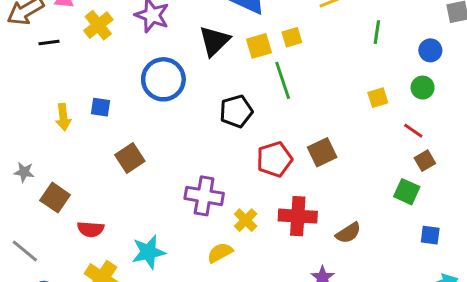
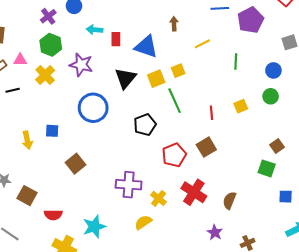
red line: (413, 131) -> (212, 113), moved, turned 56
red cross: (298, 216) -> (194, 192), turned 35
brown semicircle: (348, 233) -> (229, 200), turned 150

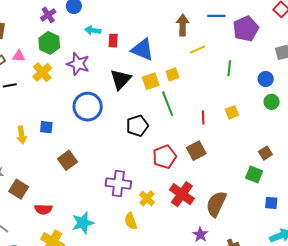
brown arrow: (174, 24) -> (183, 25), moved, size x1.5
green circle: (271, 96) -> (272, 102), moved
brown semicircle: (229, 200) -> (216, 204), size x1.5
yellow semicircle: (143, 222) -> (131, 221), turned -78

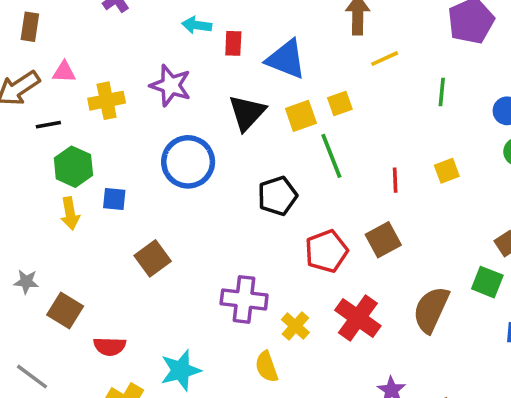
green hexagon: (49, 43) -> (73, 167), moved
yellow cross: (42, 72) -> (107, 101), turned 30
brown semicircle: (216, 204) -> (431, 310), moved

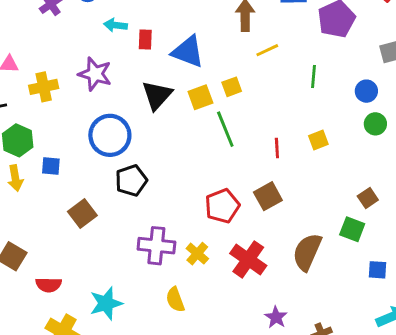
black pentagon: (277, 196) -> (131, 180), moved
yellow cross: (295, 326) -> (197, 254), moved

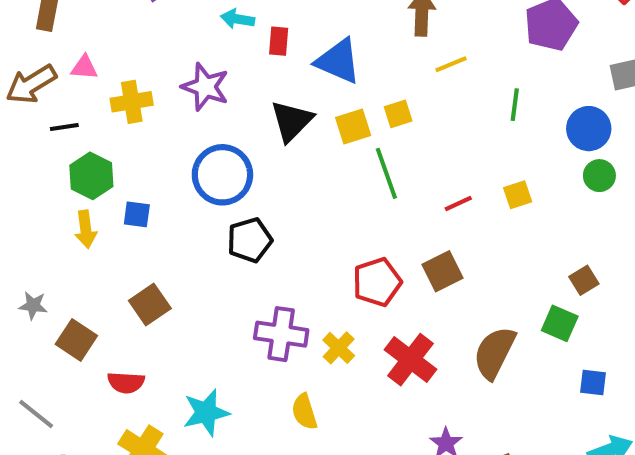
blue circle: (366, 91) -> (589, 129), size x1.4
red line: (277, 148) -> (458, 203), turned 66
brown square: (82, 213) -> (150, 304), moved

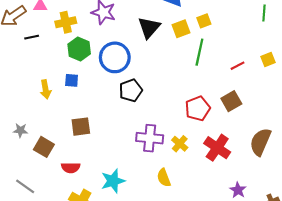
green line: (386, 173) -> (199, 52), turned 35
green hexagon: (91, 176) -> (79, 49), moved
brown square: (150, 304) -> (81, 127), turned 30

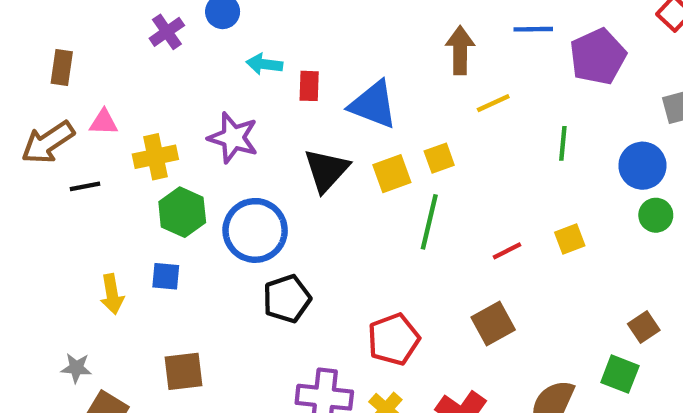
red pentagon: (198, 109) -> (394, 339), moved
gray star: (20, 130) -> (76, 368), moved

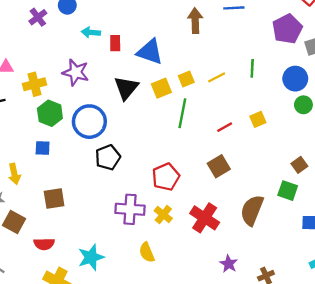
purple pentagon: (598, 57) -> (287, 29), moved
yellow line: (493, 103) -> (217, 77), moved
yellow arrow: (112, 294) -> (14, 174), moved

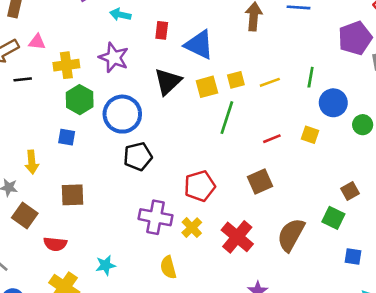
cyan arrow: (91, 32) -> (120, 15), moved
blue circle: (295, 79) -> (333, 103), moved
yellow square: (258, 119) -> (310, 135), turned 35
cyan star: (91, 257) -> (106, 265), size x0.7

